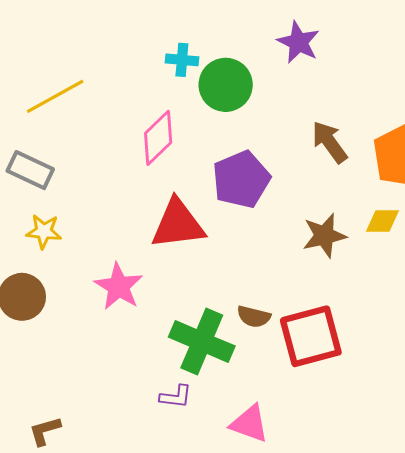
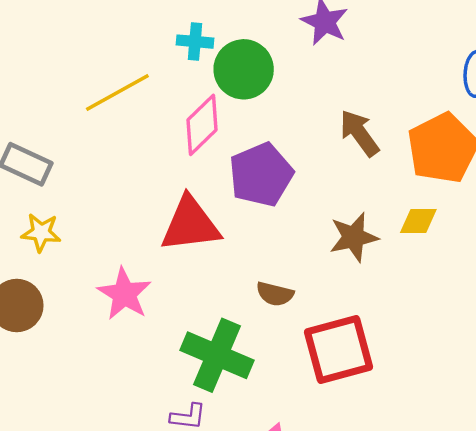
yellow line: (55, 96) -> (117, 92), moved
pink diamond: (158, 138) -> (202, 125), moved
brown semicircle: (254, 317) -> (275, 294), moved

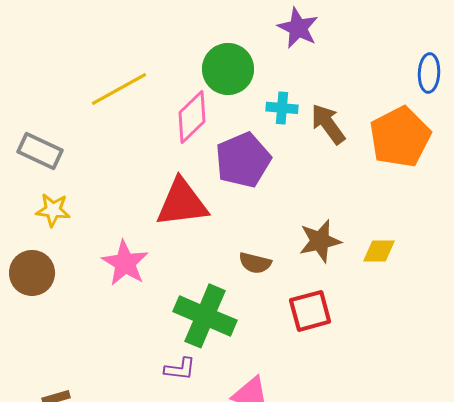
cyan cross: (195, 42) -> (282, 108), moved
yellow diamond: (418, 221) -> (379, 251), moved
brown star: (354, 237) -> (320, 241), moved
red square: (339, 349) -> (310, 311), size x0.7

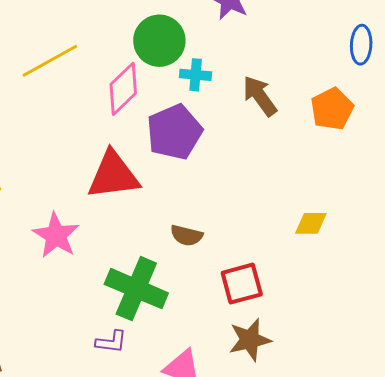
cyan cross: (282, 108) -> (196, 75), moved
orange pentagon: (400, 137) -> (332, 109), size x0.7
brown star: (320, 241) -> (250, 340), moved

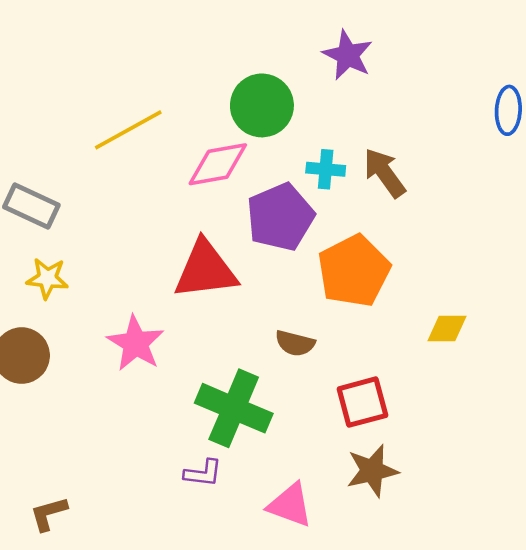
cyan cross: (196, 75) -> (326, 169), moved
pink diamond: (123, 89) -> (218, 164), turned 34
orange pentagon: (332, 109) -> (354, 271), moved, size x1.4

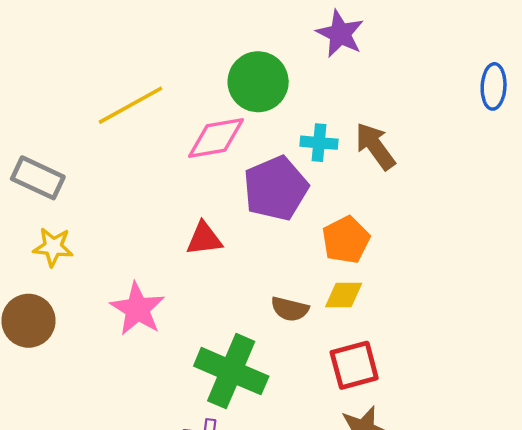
red triangle: (206, 270) -> (204, 239), size x0.6
orange pentagon: (354, 271) -> (346, 240), size x0.7
yellow diamond: (447, 329) -> (344, 295), moved

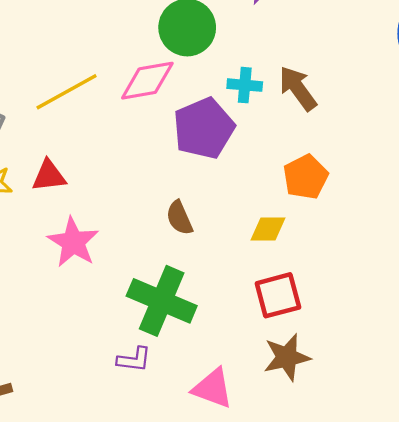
yellow line: (130, 105) -> (67, 92), moved
red triangle: (204, 239) -> (49, 176), moved
orange pentagon: (346, 240) -> (306, 177), moved
brown semicircle: (290, 309) -> (179, 218), moved, turned 52

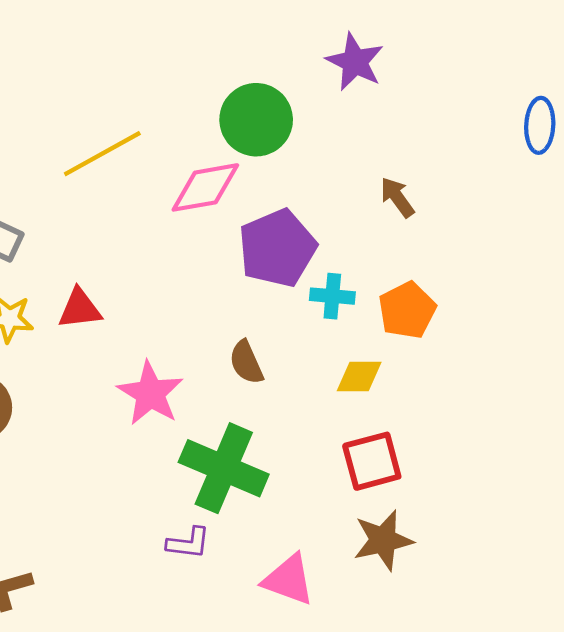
cyan cross: (245, 85) -> (332, 296), moved
brown arrow: (298, 88) -> (397, 197), size x0.7
yellow line: (67, 92) -> (102, 154), moved
pink star: (73, 242) -> (150, 393), moved

